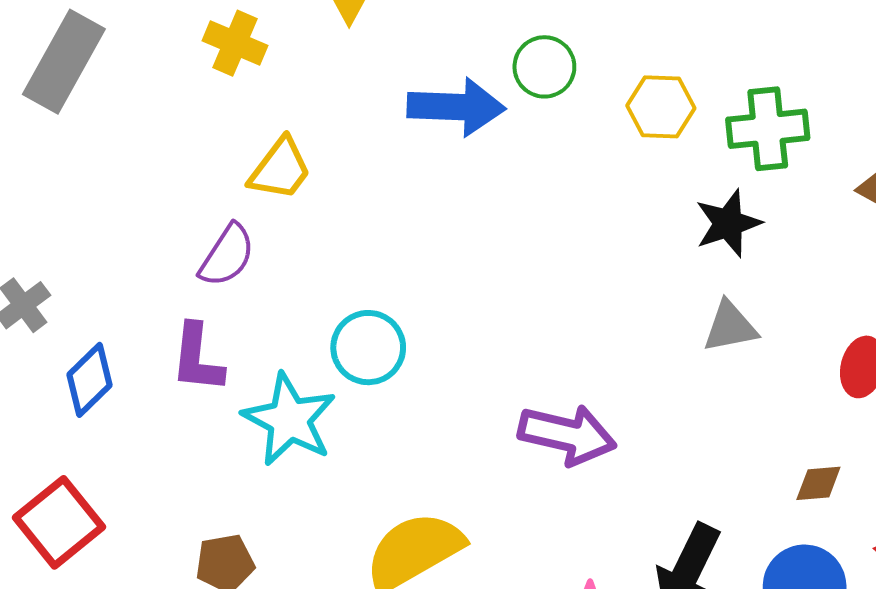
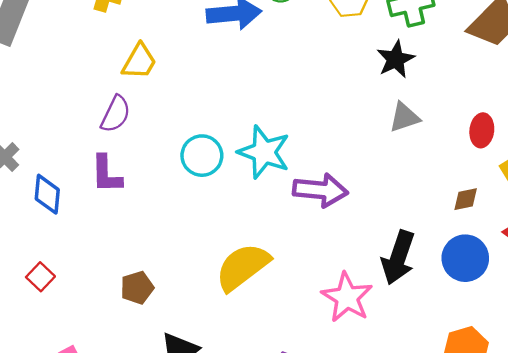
blue diamond: (90, 380) -> (47, 194), turned -33
cyan star: (289, 420) -> (264, 152), moved
red square: (59, 522) -> (40, 277), size x0.6

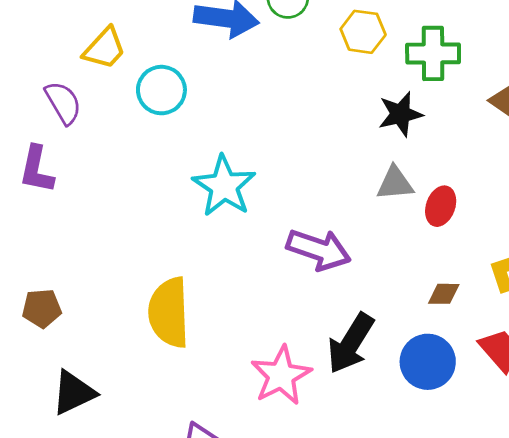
purple semicircle: (116, 114) -> (63, 103), turned -69
red ellipse: (482, 130) -> (441, 206), moved
cyan circle: (202, 156) -> (161, 90), moved
purple arrow: (320, 190) -> (319, 250), moved
yellow semicircle: (243, 267) -> (169, 313), turned -68

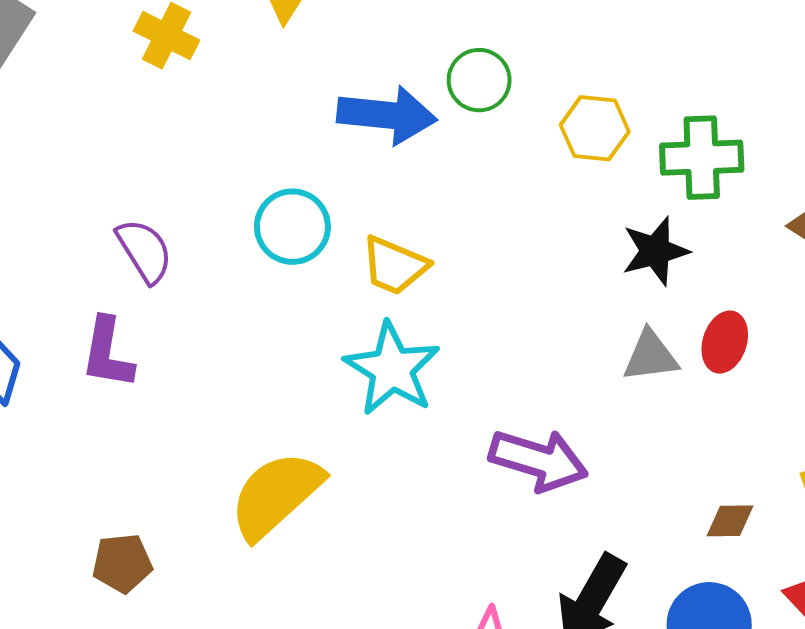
yellow trapezoid: (105, 48) -> (395, 266), moved, turned 72
red ellipse: (441, 206) -> (725, 342), moved
yellow semicircle: (169, 313) -> (276, 495), moved, turned 52

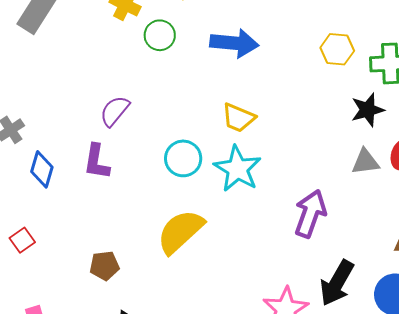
green circle: (479, 80) -> (160, 35), moved
cyan circle: (292, 227) -> (183, 158), moved
purple semicircle: (144, 251) -> (115, 111), turned -108
purple arrow: (538, 460) -> (310, 214), turned -87

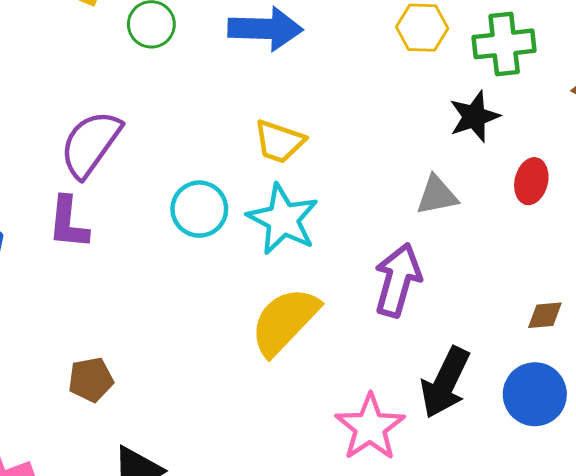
purple semicircle: (115, 111) -> (91, 144), size x1.4
gray triangle: (365, 162) -> (437, 195), moved
yellow semicircle: (180, 231) -> (285, 321), moved

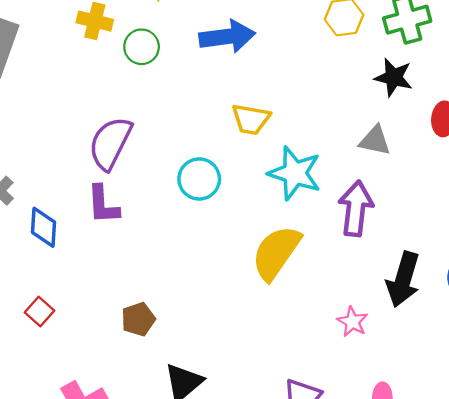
black star: (474, 117) -> (394, 77), turned -30
gray triangle: (437, 195) -> (375, 141), turned 32
cyan star: (283, 219) -> (295, 173), moved
pink star: (370, 427) -> (352, 322), size x0.6

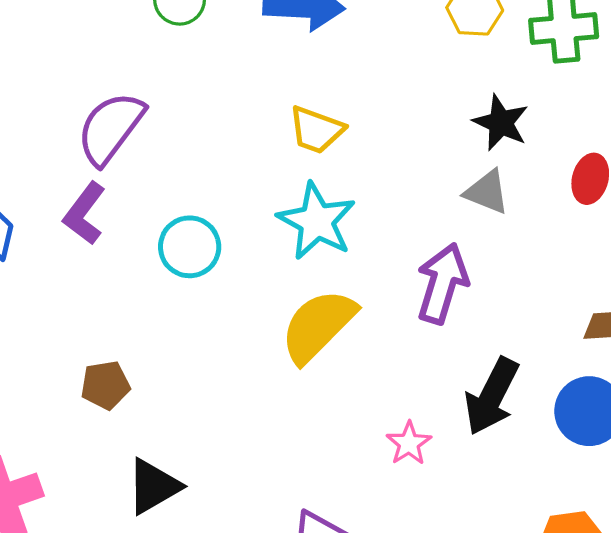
black star: (394, 77) -> (501, 123), moved
cyan star: (295, 173) -> (317, 221), moved
cyan circle: (199, 179) -> (190, 247), moved
purple L-shape: (103, 205) -> (84, 213), turned 30

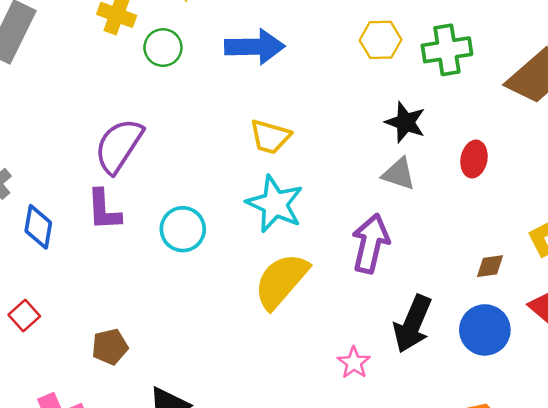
purple L-shape: (84, 213) -> (104, 210), turned -36
brown pentagon: (105, 385) -> (110, 347), moved

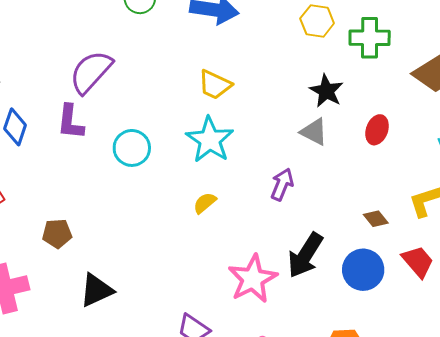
purple arrow: (370, 243) -> (282, 184), size x0.7
brown diamond: (490, 266) -> (376, 219), turned 50
yellow semicircle: (281, 281) -> (205, 203), size x0.5
pink star: (354, 363) -> (253, 279), size x1.8

